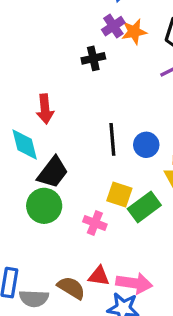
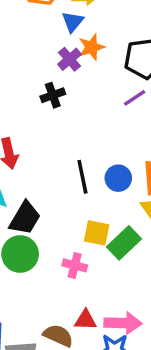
orange star: (134, 32) -> (92, 47), moved

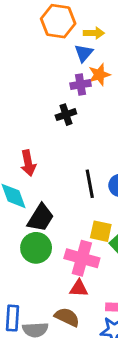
purple cross: (70, 59) -> (81, 85), turned 30
pink cross: (75, 265) -> (82, 258), size x1.6
red triangle: (85, 320) -> (79, 288), moved

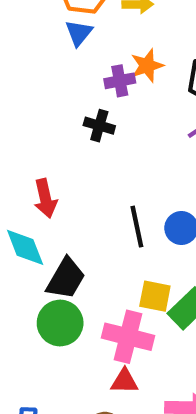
blue triangle: (84, 53) -> (79, 33), moved
black cross: (66, 115) -> (99, 126), turned 36

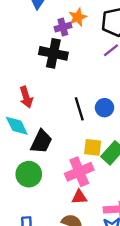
black cross: (99, 126) -> (53, 53), size x1.6
green circle: (60, 323) -> (29, 174), moved
pink cross: (128, 337) -> (79, 172), turned -32

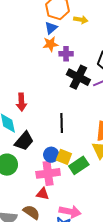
orange star: (78, 17) -> (50, 44), moved
black cross: (53, 53) -> (78, 77), moved
blue circle: (105, 108) -> (51, 155), moved

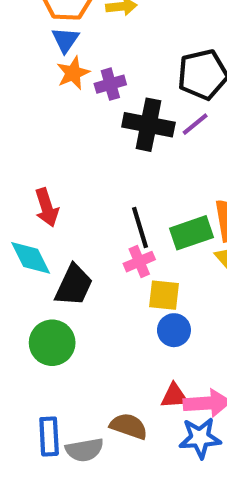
blue circle: (51, 155) -> (174, 330), moved
green rectangle: (79, 165) -> (192, 233), moved, turned 30
pink cross: (48, 173) -> (139, 262), moved, size x0.6
red triangle: (43, 194) -> (174, 396), moved

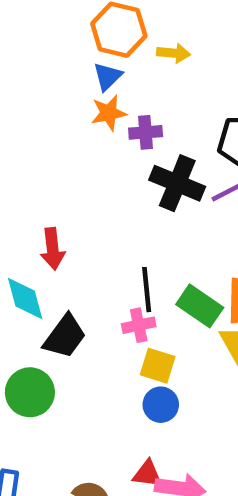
green rectangle: (192, 233) -> (200, 306), turned 42

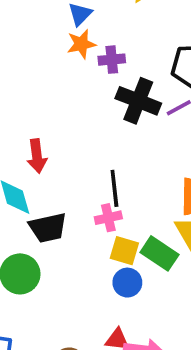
green rectangle: (200, 306) -> (160, 253), moved
black trapezoid: (65, 336) -> (48, 228), turned 42

